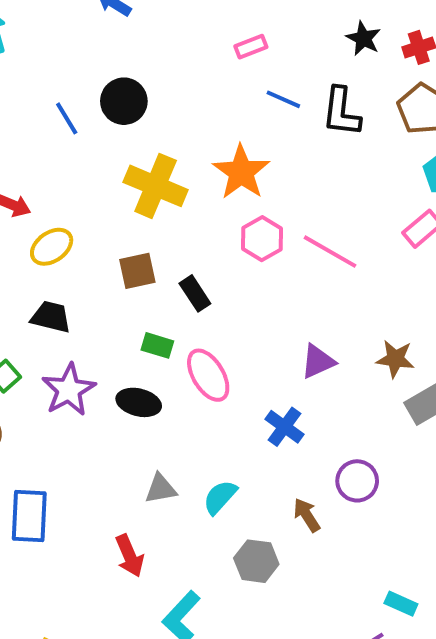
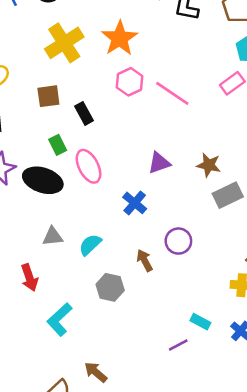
yellow cross: (156, 186) -> (64, 43), turned 30
green rectangle: (157, 345) -> (58, 145), turned 42
black ellipse: (139, 402) -> (43, 180), size x1.4

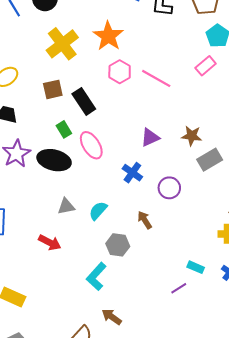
black rectangle: (84, 113) -> (84, 101), size x1.4
purple circle: (178, 241) -> (169, 188), moved
red arrow: (29, 278) -> (50, 242), turned -40
cyan L-shape: (60, 319) -> (96, 276), moved

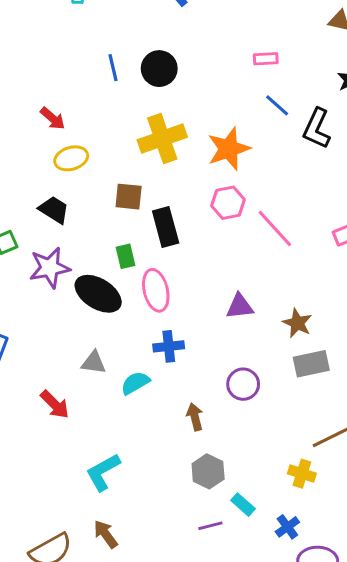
blue cross: (132, 173) -> (169, 346), moved, turned 30
gray hexagon: (118, 245) -> (208, 471), moved

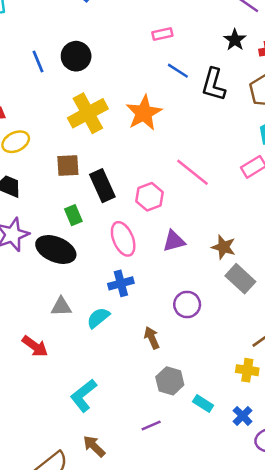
pink hexagon: (228, 203) -> (149, 197), moved
pink ellipse: (156, 290) -> (123, 239), moved
gray rectangle: (311, 364) -> (240, 279), turned 64
purple line: (210, 526) -> (151, 425), moved

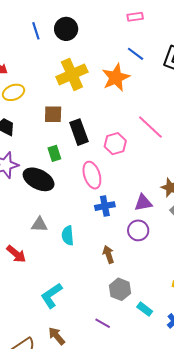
blue line: (178, 71) -> (136, 54), moved
purple triangle: (174, 241) -> (143, 203), moved
blue cross: (121, 283) -> (105, 206), moved
cyan semicircle: (98, 318) -> (68, 236), turned -60
purple line: (151, 425) -> (103, 323), turned 49

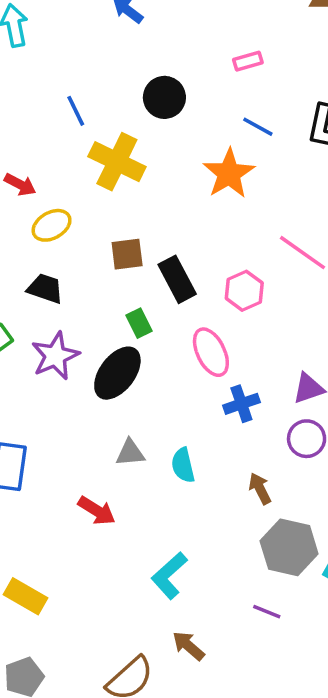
black circle: (66, 29) -> (164, 97), moved
yellow cross: (72, 74) -> (117, 162), moved, turned -32
black ellipse: (39, 179) -> (117, 373), turned -72
gray hexagon: (120, 289) -> (289, 547), size x1.4

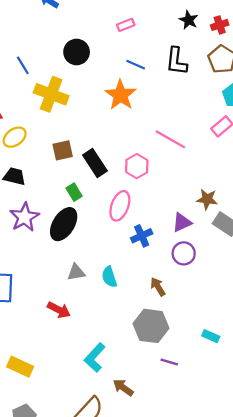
pink ellipse: (211, 352) -> (120, 206), turned 52
gray hexagon: (289, 547) -> (151, 326), moved
cyan L-shape: (169, 575) -> (95, 358), moved

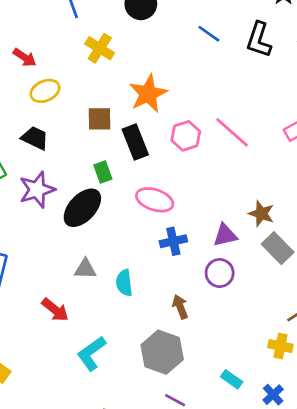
yellow cross: (51, 94) -> (100, 48), size x0.7
orange star: (121, 95) -> (148, 94), moved
pink hexagon: (137, 166) -> (186, 136), moved
pink ellipse: (120, 206) -> (155, 200), turned 76
cyan L-shape: (95, 358) -> (91, 353), moved

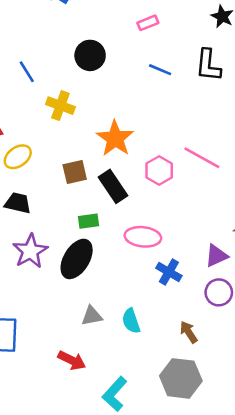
green rectangle: (103, 172) -> (89, 221), turned -66
blue cross: (173, 241) -> (169, 272), turned -35

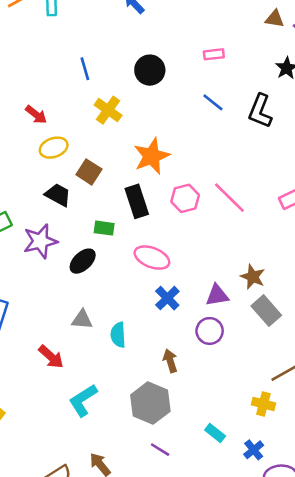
brown square: (75, 172) -> (89, 172), moved, turned 30
black trapezoid: (18, 203) -> (58, 195), moved
black ellipse: (77, 259) -> (83, 261), size x0.7

